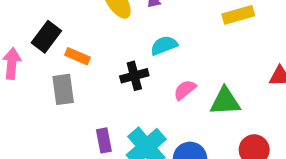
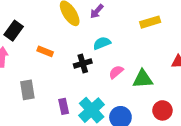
black rectangle: (46, 37) -> (14, 31), moved
gray rectangle: (63, 89) -> (27, 90), moved

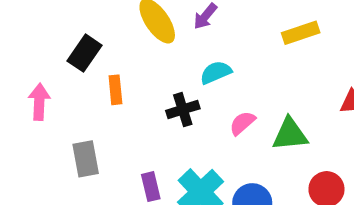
black rectangle: (14, 31) -> (84, 53), moved
orange rectangle: (45, 51) -> (115, 90), turned 64

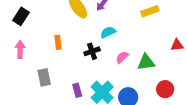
black rectangle: (84, 53) -> (21, 16), moved

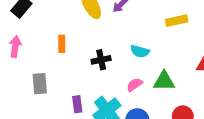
cyan semicircle: (108, 32) -> (140, 51), moved, turned -147
pink semicircle: (122, 57) -> (134, 85), moved

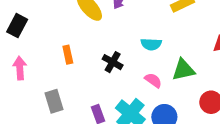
black cross: (101, 60) -> (113, 62), turned -36
pink semicircle: (134, 85) -> (153, 80), turned 84

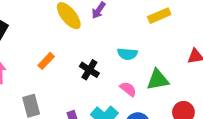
orange rectangle: (68, 55) -> (46, 61), turned 54

